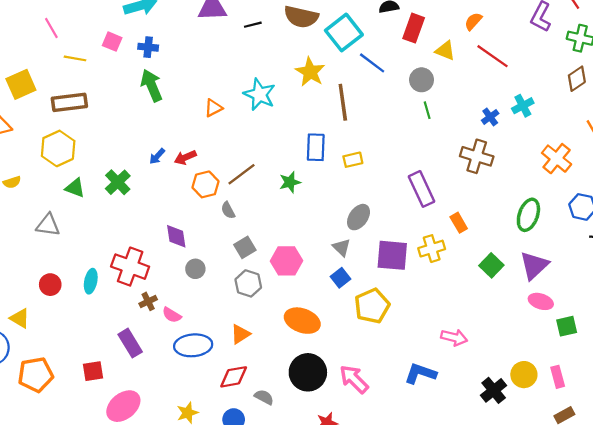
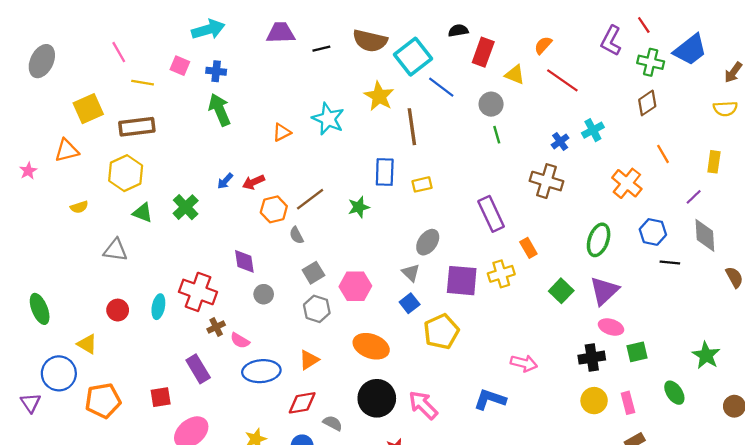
black cross: (494, 390) -> (592, 358), moved, turned 30

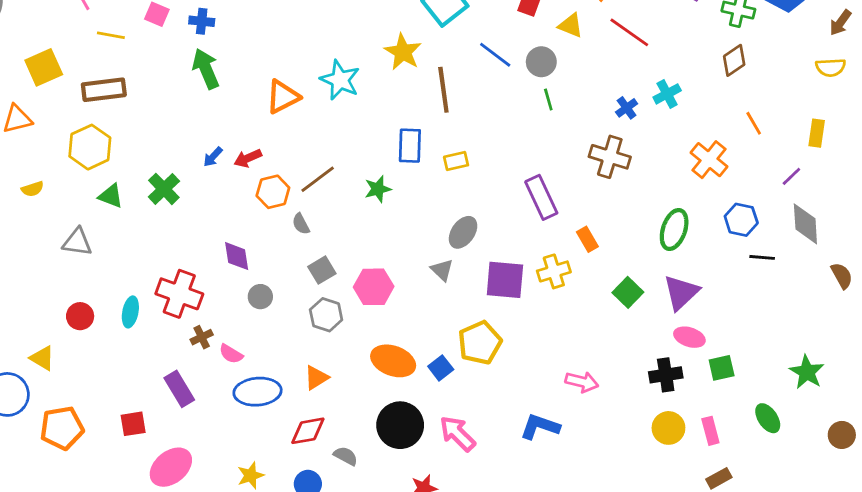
blue line: (441, 87) -> (495, 55), moved
orange triangle: (282, 132) -> (283, 97), size x1.5
blue square: (410, 303) -> (441, 368), moved

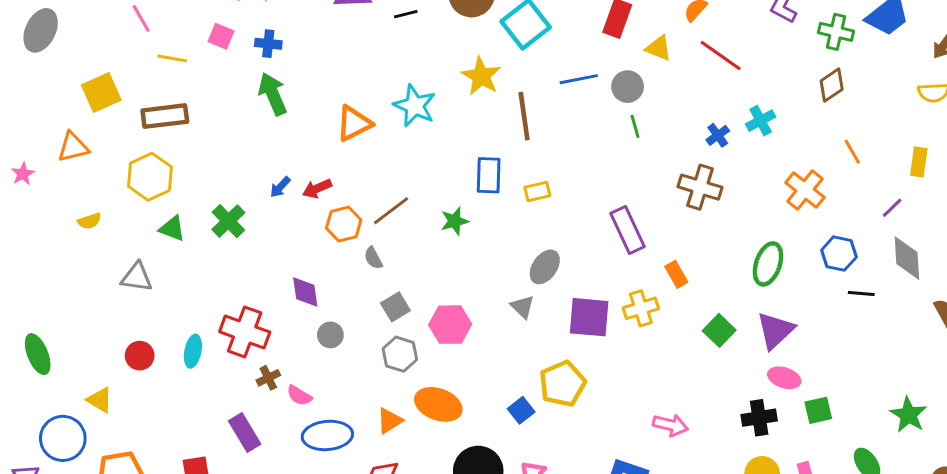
blue line: (495, 55) -> (579, 79), turned -48
orange ellipse: (393, 361) -> (438, 404), moved

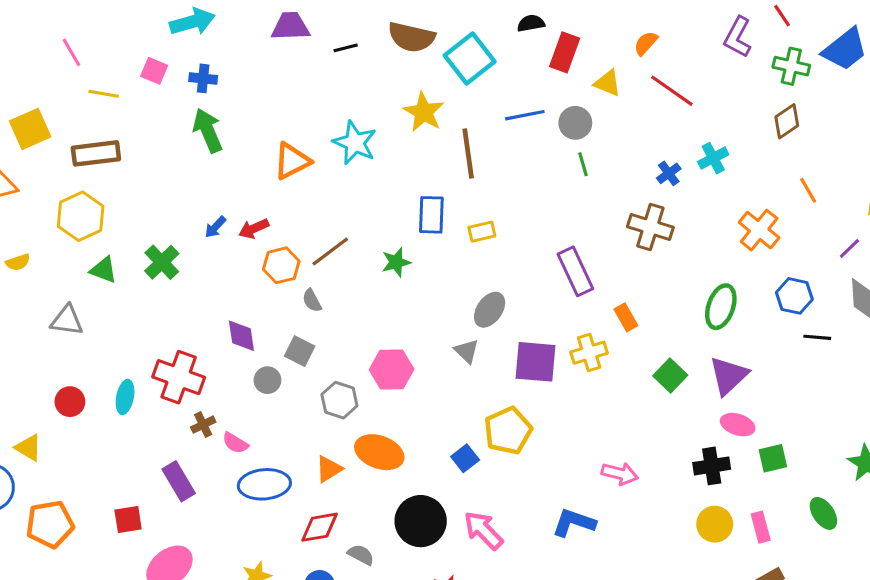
gray square: (395, 307) -> (300, 351), moved, turned -32

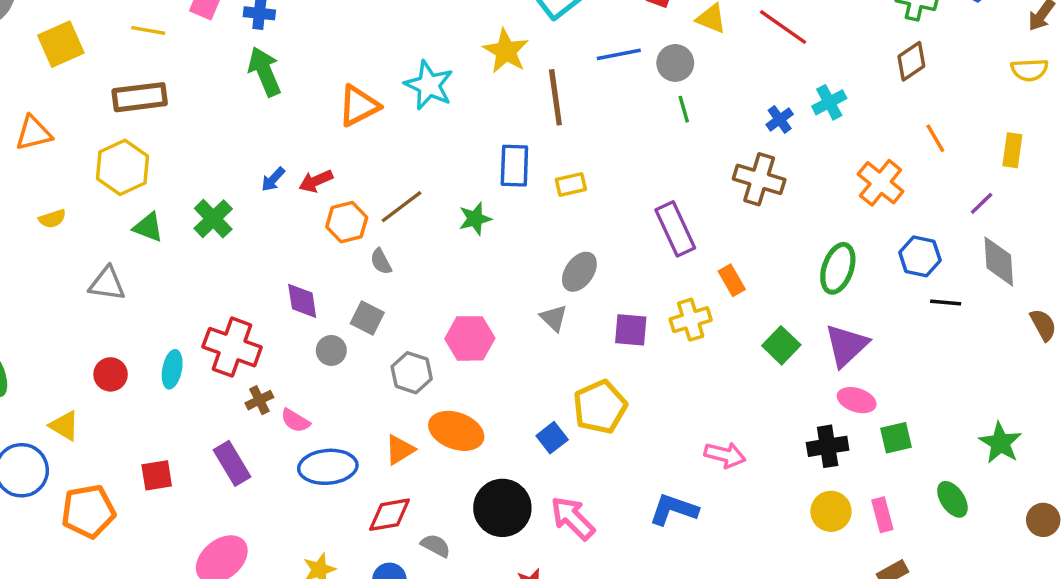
yellow square: (30, 129) -> (61, 44), moved
purple square: (536, 362) -> (631, 330), size x0.7
red square: (128, 520) -> (157, 475), moved

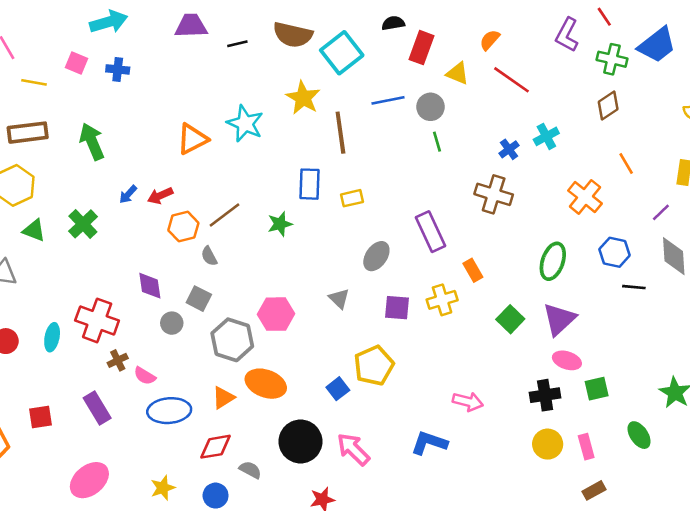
green arrow: (265, 72) -> (92, 142), moved
gray ellipse: (579, 272) -> (376, 256), moved
gray hexagon: (412, 373) -> (232, 340), size x1.4

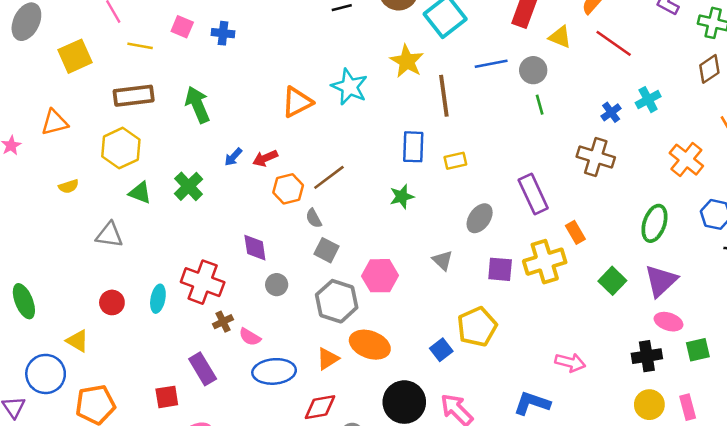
green star: (280, 224) -> (402, 197), moved
gray square: (199, 299) -> (326, 250), moved
yellow cross: (442, 300) -> (545, 262), size x1.4
red square: (40, 417) -> (167, 397), moved

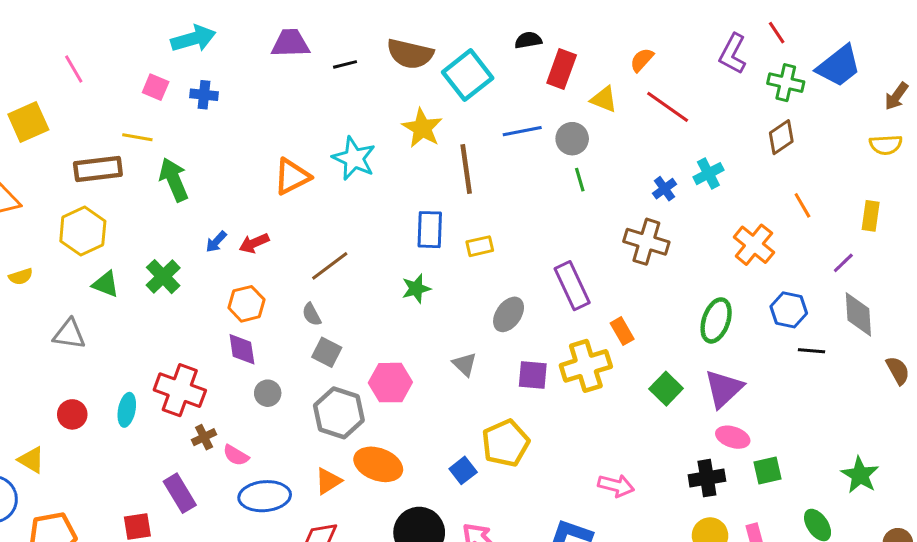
yellow line: (140, 46) -> (137, 137), moved
orange hexagon: (288, 189) -> (246, 304), moved

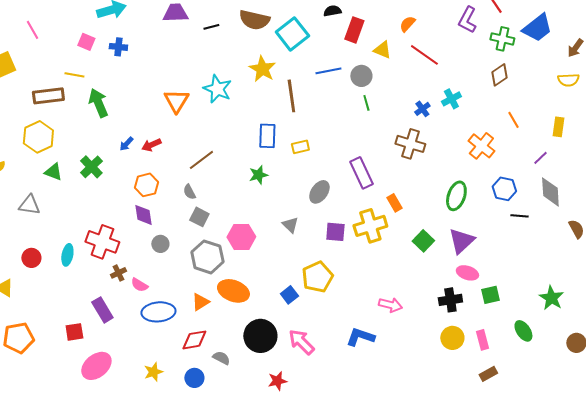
orange triangle: (292, 177) -> (176, 101), turned -32

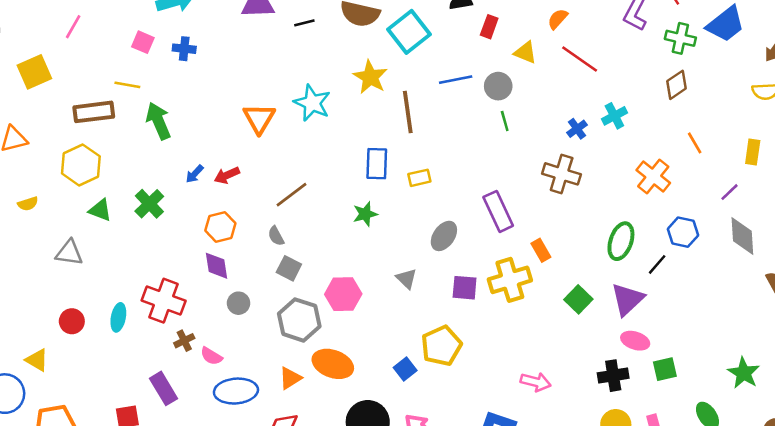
pink line: (32, 30) -> (73, 27), turned 60
red rectangle: (354, 30) -> (489, 27), size x0.7
black line: (519, 216) -> (657, 264), moved, turned -54

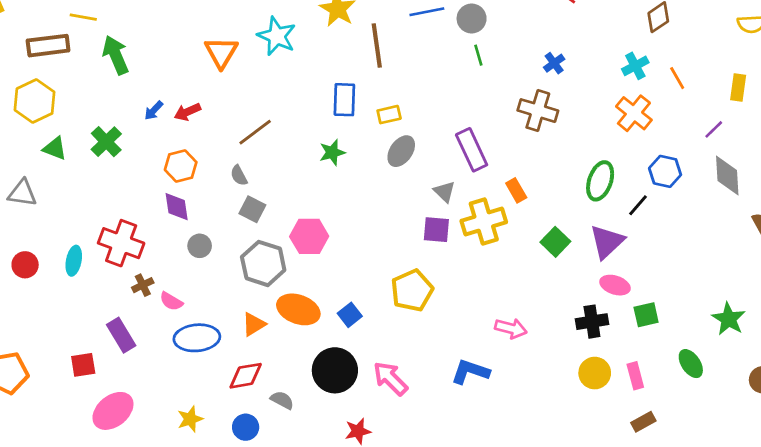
cyan cross: (614, 116) -> (635, 66), moved
gray ellipse: (444, 236) -> (401, 151), moved
gray triangle: (406, 279) -> (445, 192), moved
blue square: (405, 369) -> (350, 315), moved

